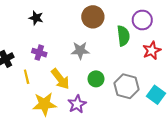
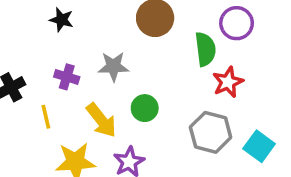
gray star: (80, 50) -> (113, 66), moved
red star: (152, 50) -> (228, 82), moved
green circle: (96, 79) -> (145, 108), moved

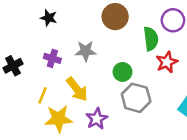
green circle: (145, 108) -> (123, 72), moved
yellow line: (46, 117) -> (43, 95), moved, turned 35
gray hexagon: (211, 132) -> (136, 98), moved

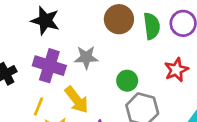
black star: (49, 18) -> (45, 21), size x1.5
green semicircle: (151, 39) -> (152, 26), moved
purple cross: (52, 58) -> (49, 66), size x1.6

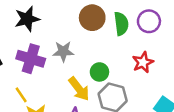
black star: (45, 21) -> (27, 19), turned -30
yellow arrow: (77, 100) -> (79, 89), moved
yellow line: (38, 107) -> (21, 95), turned -56

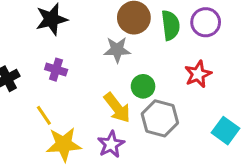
gray star: (63, 51) -> (117, 50), moved
purple cross: (31, 59) -> (56, 70), size x0.6

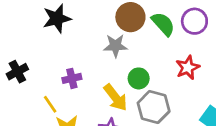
green semicircle: (171, 25) -> (163, 24), turned -35
purple cross: (56, 70) -> (72, 78), moved, turned -30

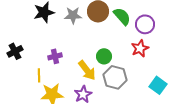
purple circle: (194, 21) -> (145, 24), moved
gray star: (115, 46) -> (73, 15), moved
yellow line: (50, 104) -> (39, 75), turned 32

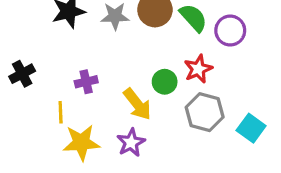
red star: (140, 48) -> (198, 69), moved
gray hexagon: (115, 77) -> (205, 112), moved

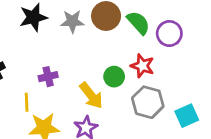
red star: (198, 69) -> (142, 66), turned -30
cyan square: (251, 128) -> (187, 116), turned 30

